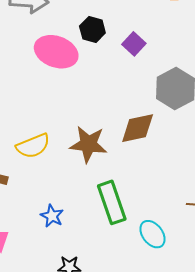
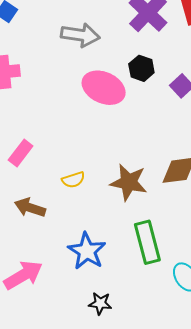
yellow semicircle: (33, 146) -> (73, 180), size x0.7
blue star: (52, 216) -> (87, 251), size x1.6

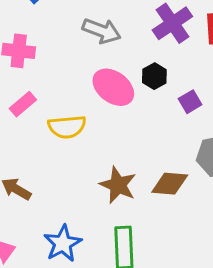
pink rectangle: (21, 153) -> (23, 104), moved
yellow semicircle: (73, 180) -> (67, 127), moved, size x1.6

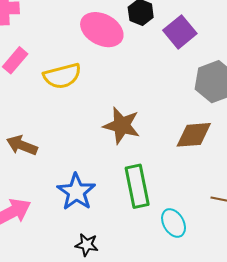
purple square: (190, 102) -> (180, 32), size x1.4
brown diamond: (170, 184) -> (194, 135), moved

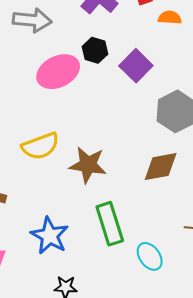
pink ellipse: (102, 30) -> (58, 72), turned -48
yellow semicircle: (62, 76) -> (40, 146), moved

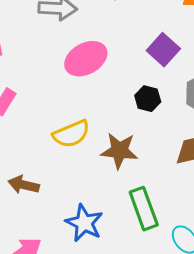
black hexagon: (95, 50) -> (148, 99), moved

